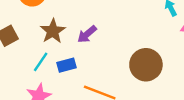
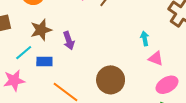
purple arrow: (87, 34) -> (69, 41), turned -84

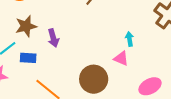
pink triangle: (156, 58) -> (121, 59), moved

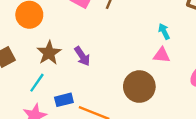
blue rectangle: (28, 58) -> (64, 100), moved

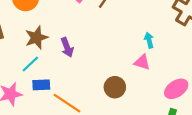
cyan line: (37, 83) -> (30, 64), moved
brown circle: (139, 87) -> (115, 87), size x0.7

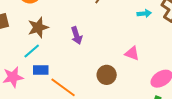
cyan arrow: (149, 40) -> (144, 13), moved, turned 96
purple arrow: (67, 47) -> (77, 36), moved

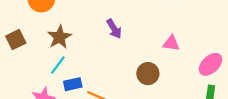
purple arrow: (77, 36) -> (114, 29), moved

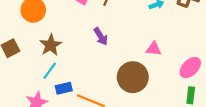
brown circle: (148, 74) -> (133, 77), size x1.5

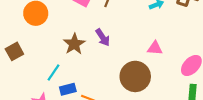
brown star: (51, 45) -> (74, 44), moved

